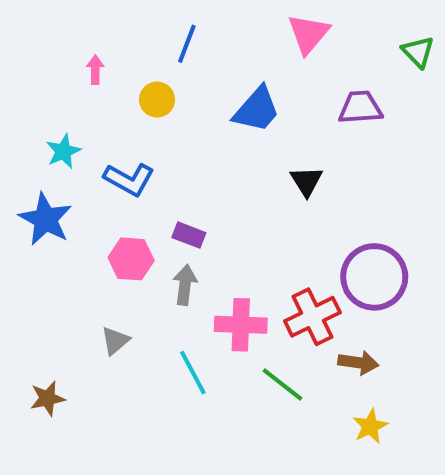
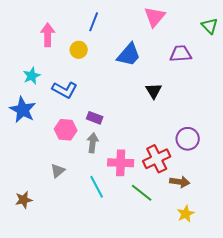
pink arrow: (95, 70) -> (48, 35), size x1.6
purple circle: (374, 277) -> (188, 139), size x0.7

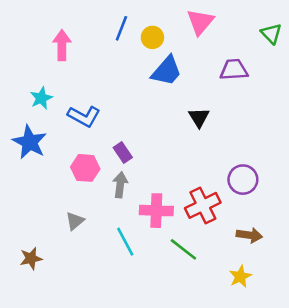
yellow circle: (79, 50) -> (152, 37), moved
purple rectangle: (95, 118) -> (123, 152), turned 35
brown arrow: (180, 182) -> (249, 235), moved

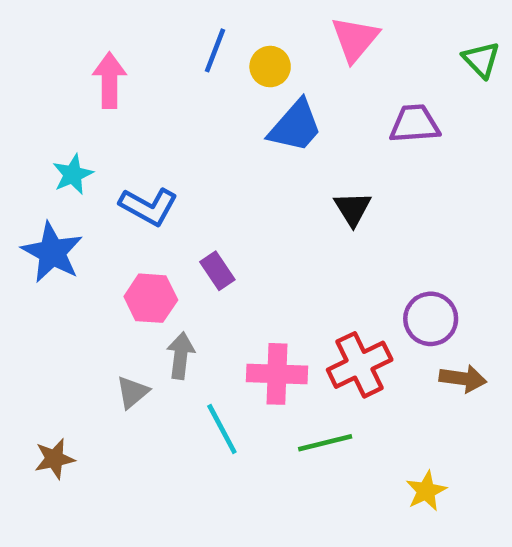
gray arrow: (120, 185) -> (181, 356), moved
brown arrow: (249, 235) -> (463, 379), moved
green line: (183, 249) -> (325, 443), turned -52

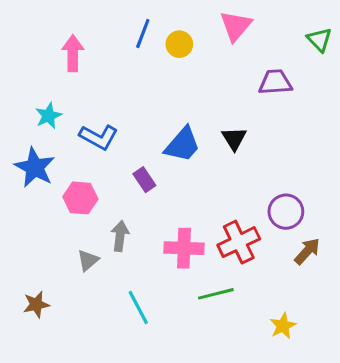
blue trapezoid: (295, 126) -> (182, 145), moved
pink hexagon: (151, 298) -> (80, 198), moved
brown arrow: (463, 379) -> (307, 251), turned -56
cyan line: (222, 429) -> (138, 308), moved

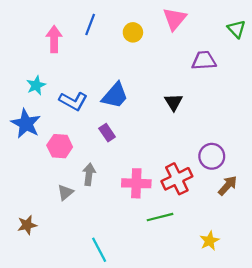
blue line: (143, 33) -> (90, 24), moved
blue trapezoid: (182, 145) -> (115, 95), moved
cyan line: (138, 308) -> (99, 250), moved

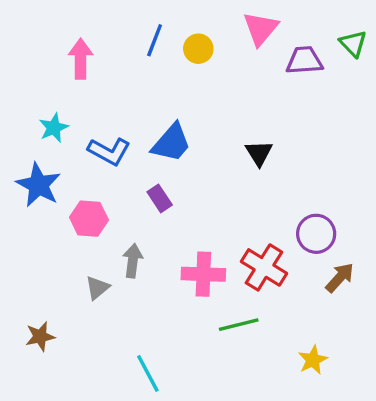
blue line: (90, 24) -> (155, 40), moved
purple trapezoid: (204, 61) -> (304, 60), moved
red cross: (177, 179) -> (264, 267), turned -32

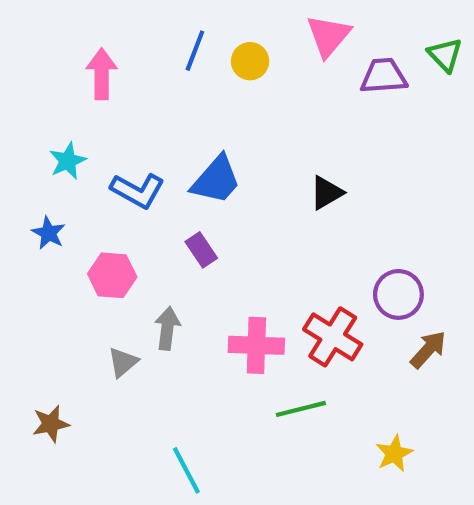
black triangle: (259, 153) -> (326, 193), turned 32
blue star: (38, 185) -> (49, 233), size x0.6

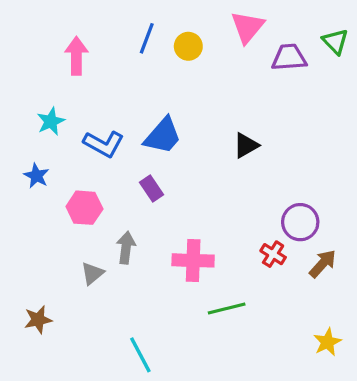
red cross: (333, 337) -> (273, 254), moved, size x0.6
yellow star: (394, 453) -> (327, 342), moved

